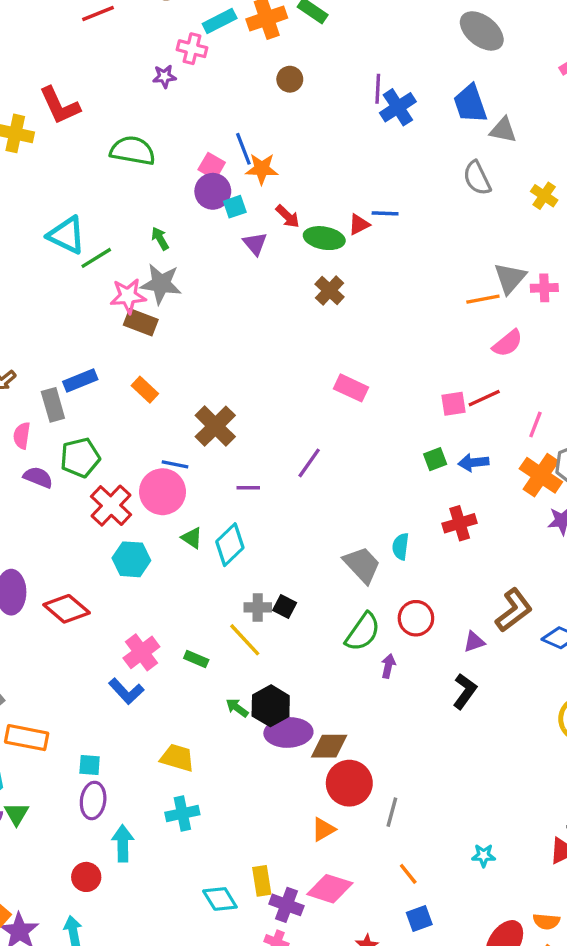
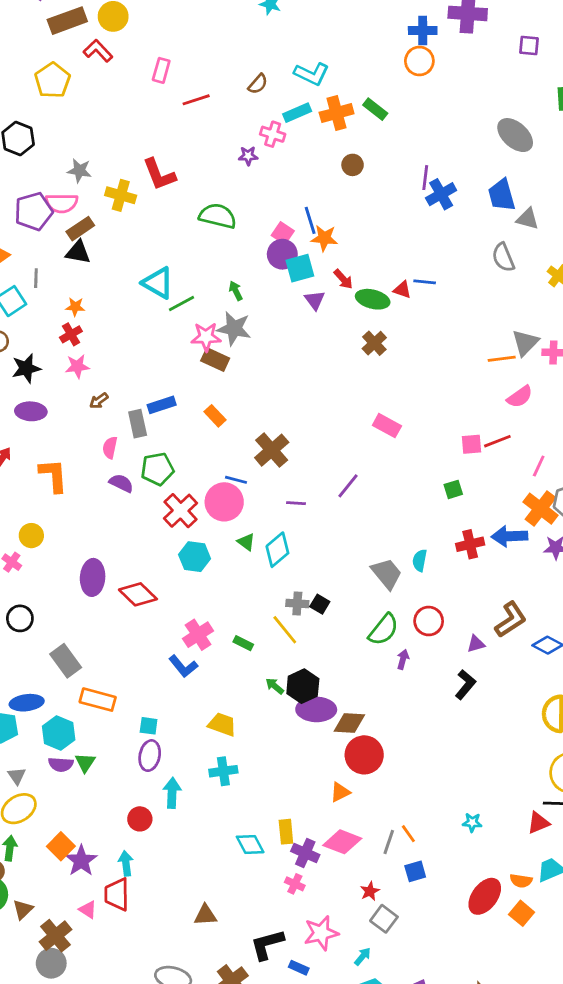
cyan square: (235, 207) -> (300, 268), size x1.5
red triangle: (359, 224) -> (402, 290), turned 42
blue arrow: (473, 463) -> (509, 536), moved, size x1.4
gray line: (392, 812) -> (389, 842), moved

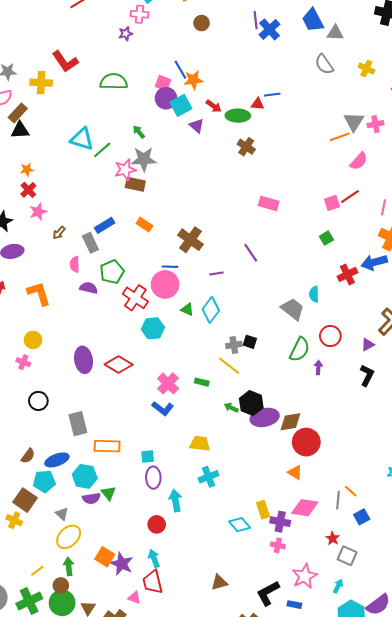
purple line: (348, 486) -> (251, 253), turned -60
gray rectangle: (66, 661) -> (78, 424), turned 35
orange triangle: (340, 792) -> (295, 473), turned -49

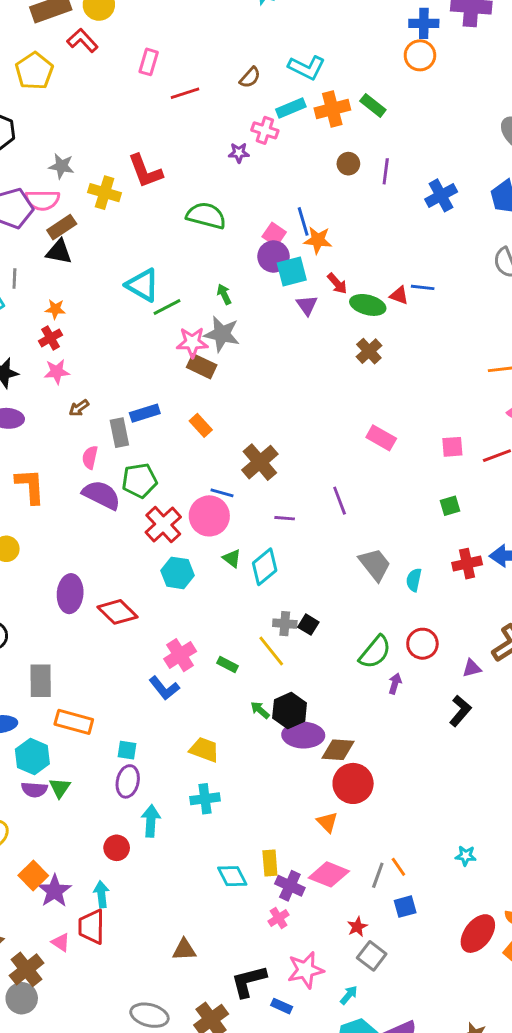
purple line: (256, 20) -> (386, 171), moved
pink square: (332, 203) -> (452, 447), moved
purple semicircle: (89, 288) -> (101, 495), size x1.5
gray trapezoid: (293, 309) -> (375, 564), moved
pink cross: (278, 545) -> (279, 918), turned 32

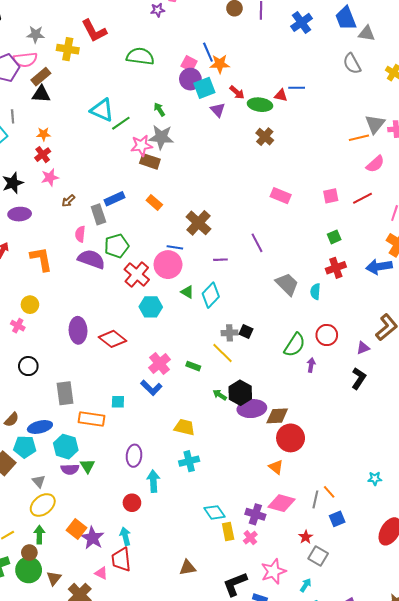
red cross: (467, 564) -> (336, 268), moved
cyan square: (127, 750) -> (118, 402), moved
yellow rectangle: (270, 863) -> (228, 532), moved

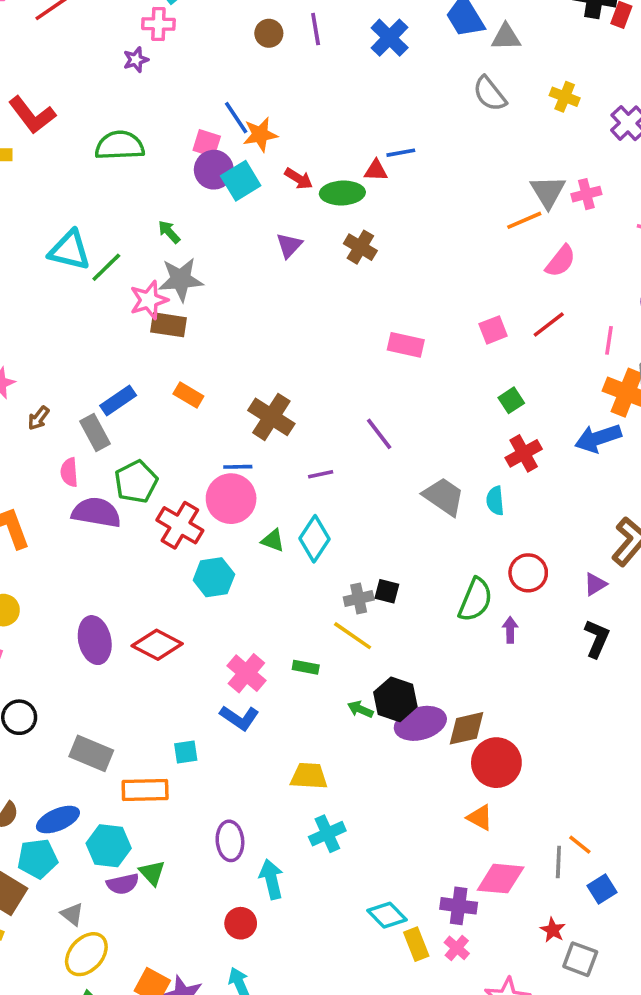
purple triangle: (218, 110) -> (289, 245), moved, turned 35
gray rectangle: (65, 393) -> (91, 753), turned -50

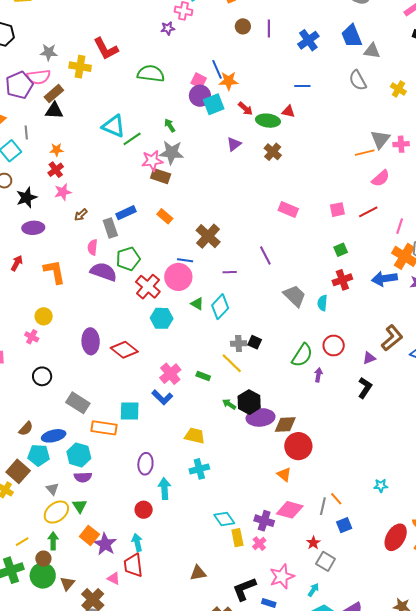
blue line: (401, 153) -> (302, 86), moved
cyan square: (186, 752) -> (130, 411), size x1.5
green triangle: (152, 873) -> (80, 506), moved

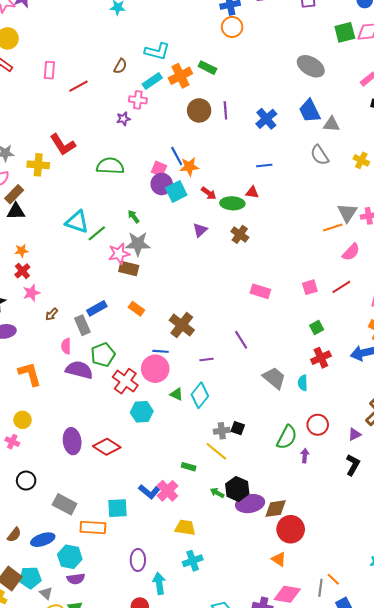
brown circle: (243, 26) -> (199, 110), size x1.5
pink cross: (170, 374) -> (167, 491), moved
cyan pentagon: (39, 455) -> (30, 578), moved

